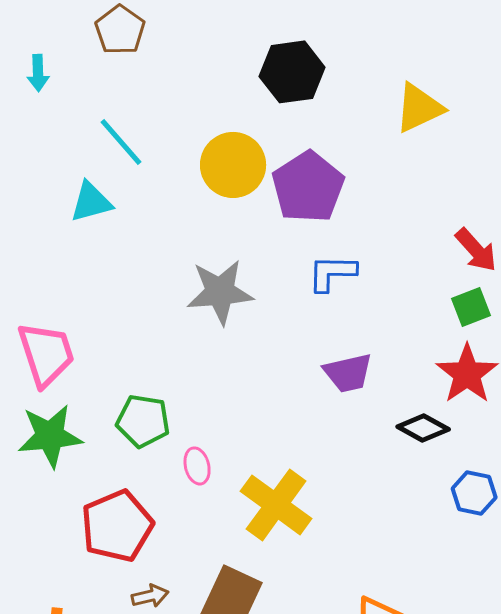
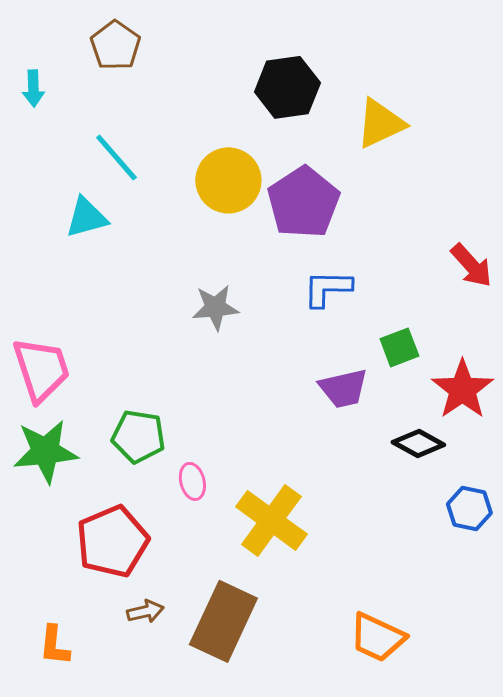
yellow triangle: (419, 108) -> (380, 123), moved
gray star: (220, 292) -> (215, 307), size x0.7
green square: (471, 307) -> (399, 347), moved

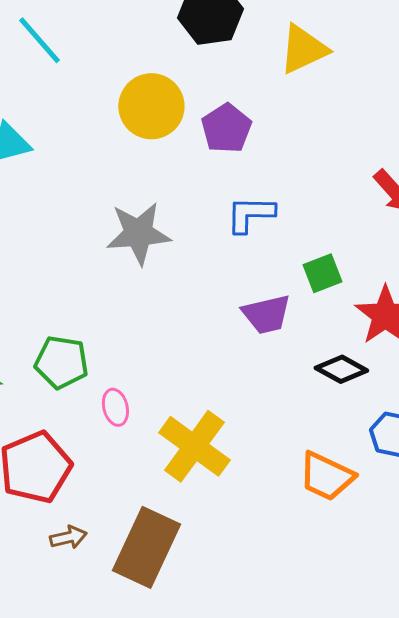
cyan line: (116, 157) -> (39, 40), moved
purple pentagon: (303, 202) -> (226, 128), size x0.7
gray star: (215, 307) -> (138, 233), size x1.4
orange trapezoid: (377, 637) -> (326, 476), moved

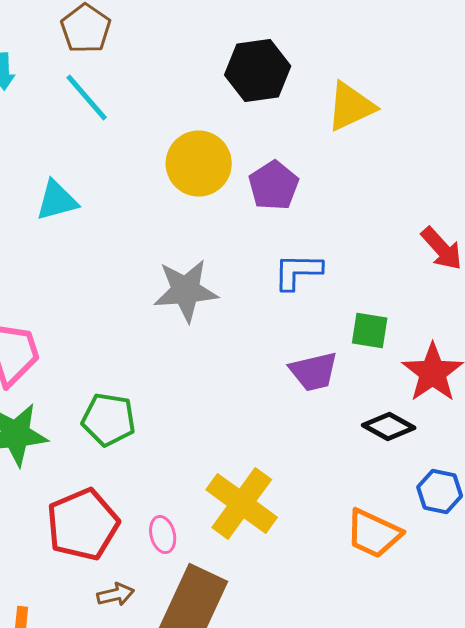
green square: (322, 273) -> (370, 331), turned 30
pink ellipse: (115, 407) -> (163, 535), moved

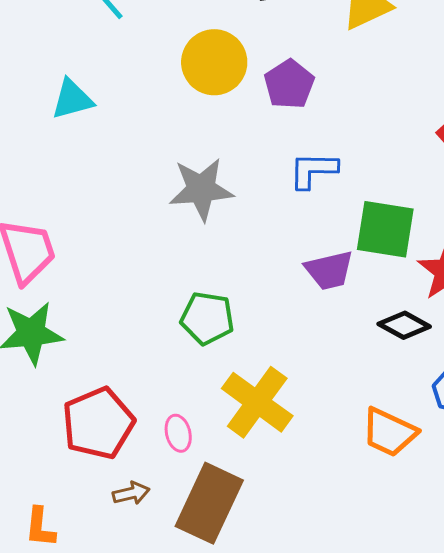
green square: (370, 331) -> (385, 229), size x1.6
green pentagon: (109, 420) -> (207, 318), moved

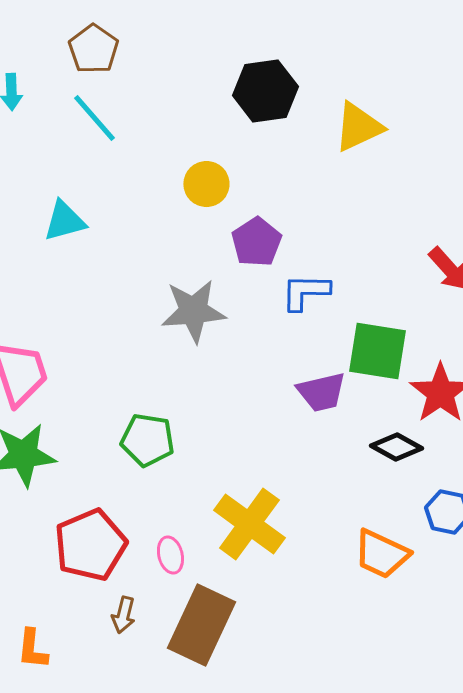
yellow circle: (214, 62) -> (206, 184), size x0.7
purple pentagon: (289, 84) -> (256, 242), moved
green pentagon: (207, 318) -> (147, 440), moved
brown arrow: (131, 493) -> (123, 615), turned 117

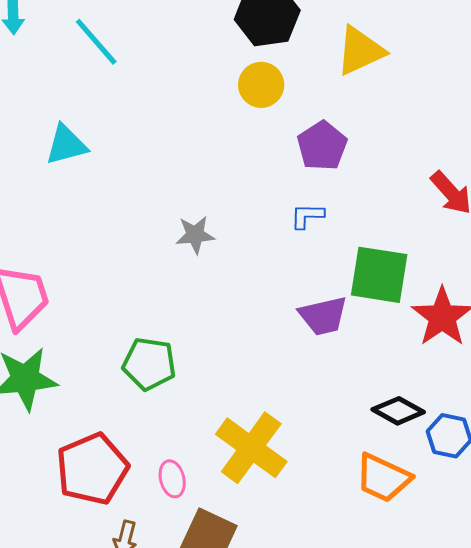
yellow circle: (206, 184) -> (261, 85), moved
purple pentagon: (256, 242) -> (322, 146), moved
blue L-shape: (305, 292) -> (307, 216), size x0.7
gray star: (193, 311) -> (195, 235), size x0.6
black diamond: (396, 447) -> (398, 411), moved

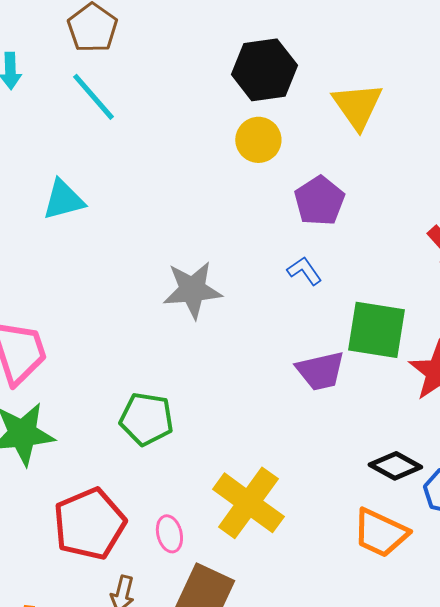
yellow triangle: (360, 51) -> (357, 106), turned -40
blue L-shape: (307, 216) -> (304, 271), turned 54
gray star: (195, 235) -> (192, 290), size x1.5

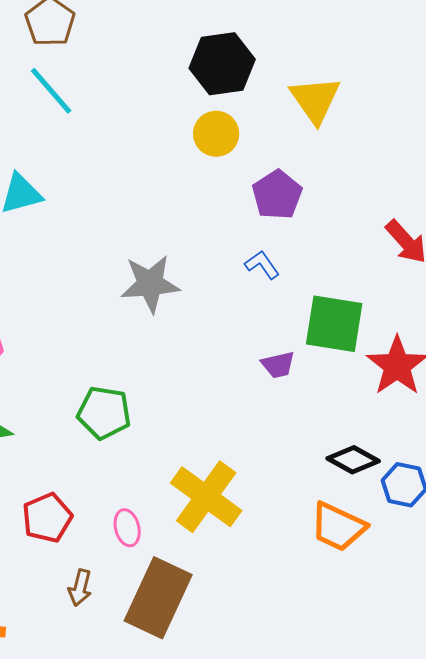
purple trapezoid: (320, 371) -> (278, 365), size x0.7
red pentagon: (89, 524) -> (47, 518), size x0.7

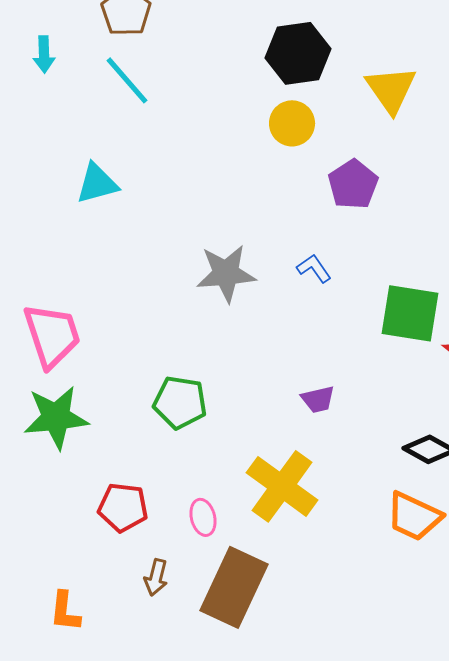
blue L-shape: (262, 265) -> (314, 268), moved
purple trapezoid: (278, 365) -> (318, 399), moved
red pentagon: (47, 518) -> (123, 507), turned 30

